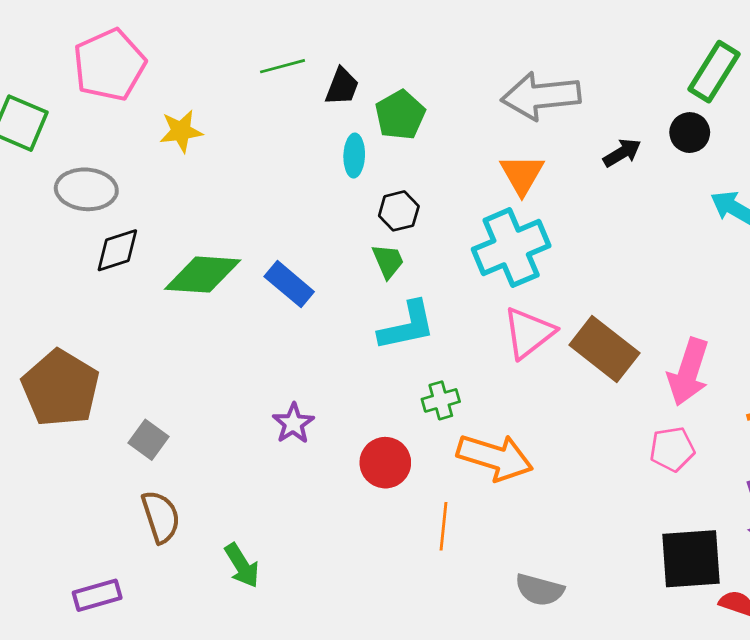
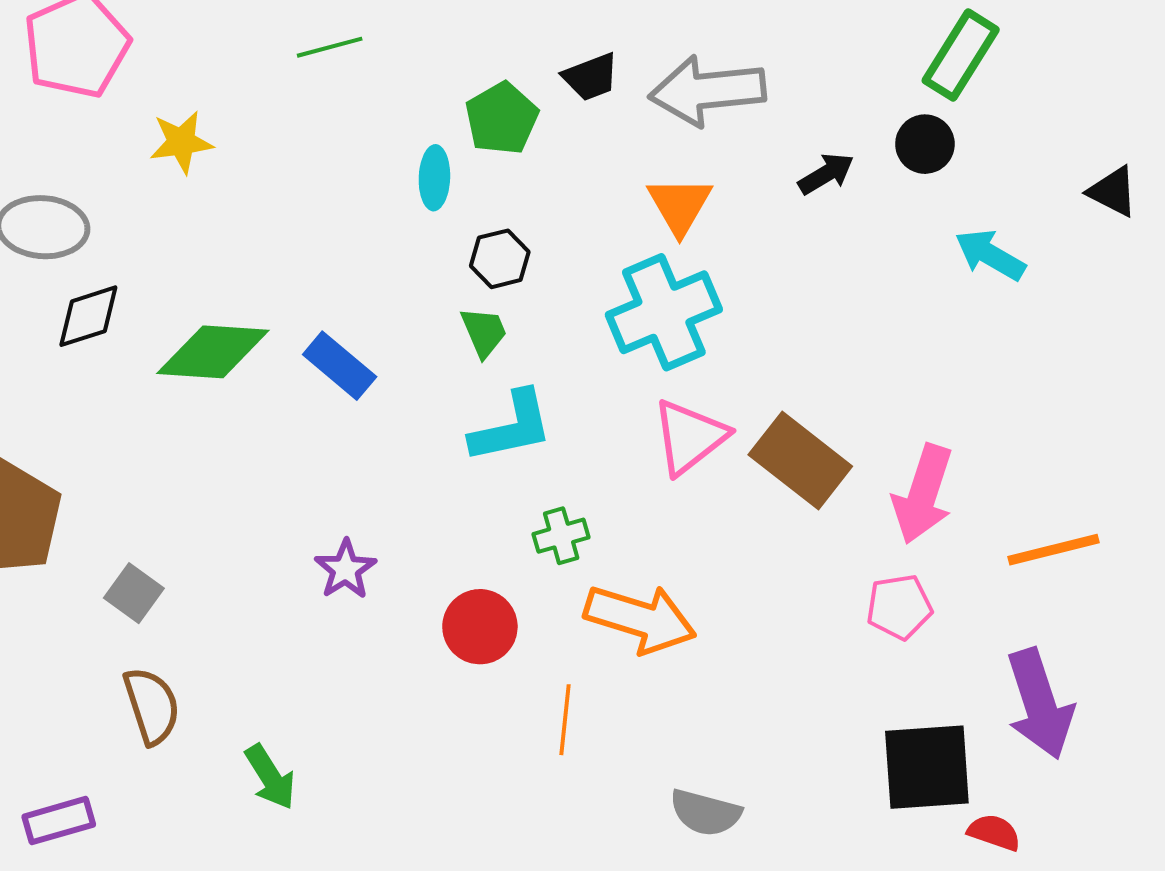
black trapezoid: (342, 87) -> (591, 77), moved, turned 48

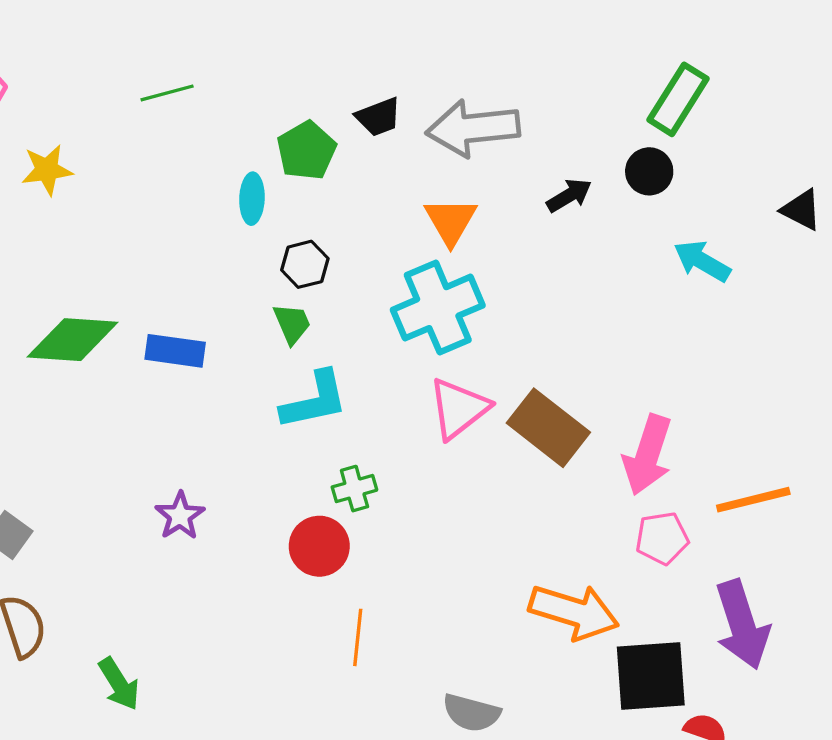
blue rectangle: (340, 366) -> (175, 351), turned -32
pink pentagon: (899, 607) -> (662, 538), moved
orange arrow: (640, 619) -> (574, 612), moved
red circle: (480, 627) -> (319, 546), moved

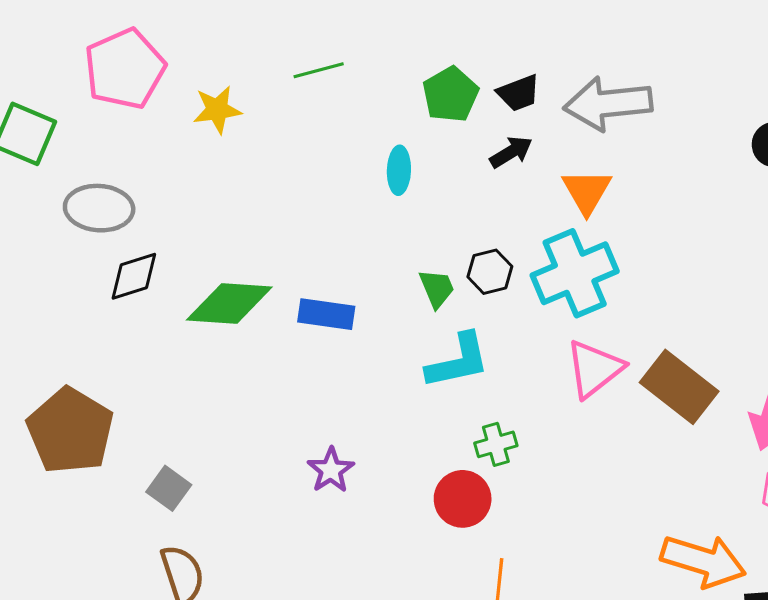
green pentagon: (306, 151) -> (450, 95), moved
yellow star: (47, 170) -> (217, 110), moved
black arrow: (569, 195) -> (511, 152), moved
black hexagon: (305, 264) -> (490, 272), moved

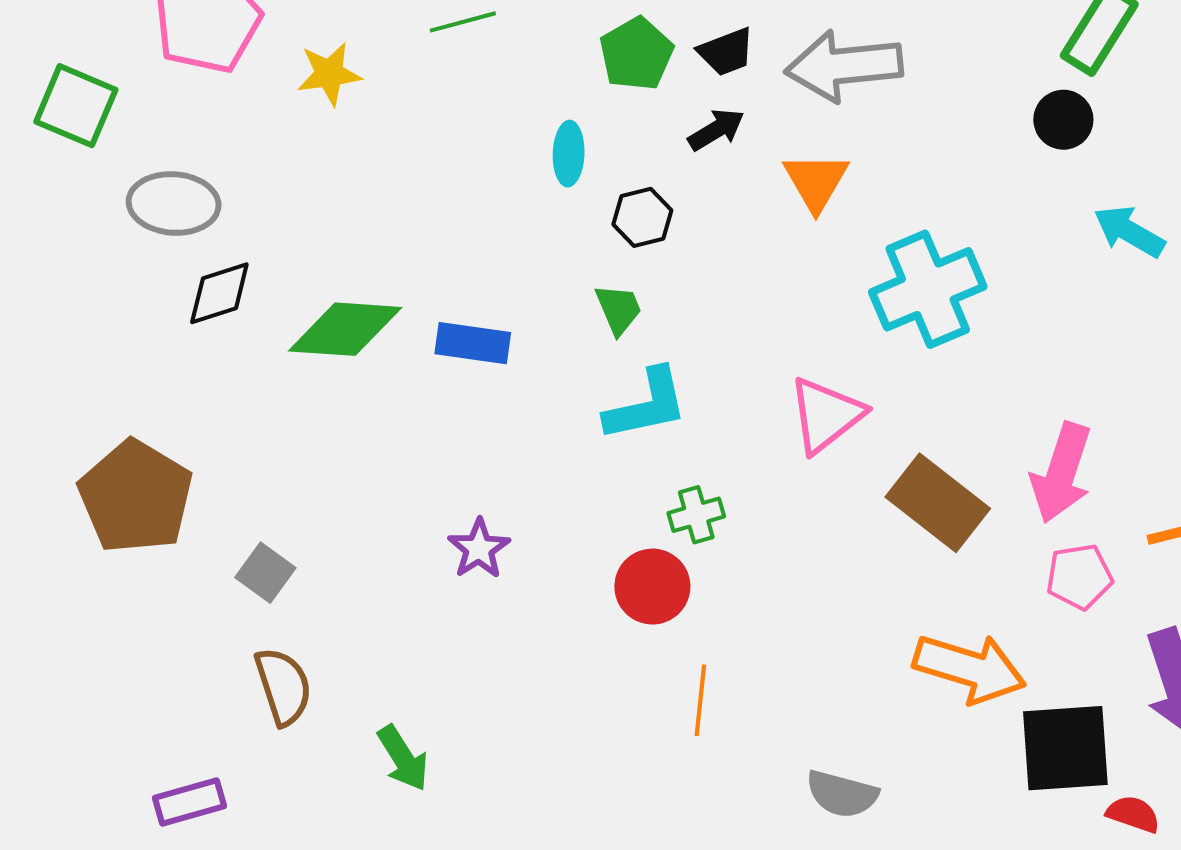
black hexagon: (490, 272) -> (642, 217), moved
cyan cross: (575, 273) -> (928, 289), moved
brown rectangle: (679, 387) -> (938, 503), moved

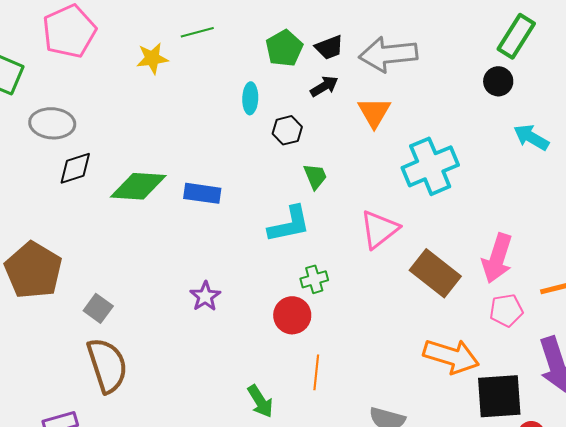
yellow star: (329, 74) -> (152, 58), moved
green trapezoid: (618, 309) -> (315, 176), moved
brown semicircle: (283, 686) -> (107, 365), size x1.4
green arrow: (403, 758) -> (260, 401), moved

